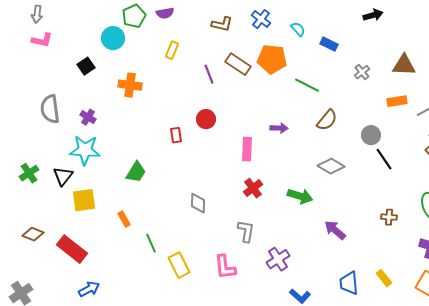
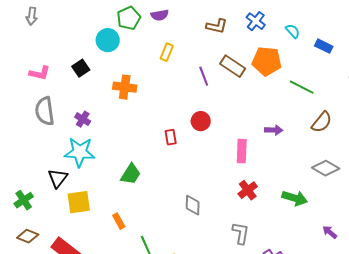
pink L-shape: (42, 40) -> (40, 73), moved
green cross: (29, 173) -> (24, 200), moved
purple arrow: (335, 230) -> (330, 232), size x0.7

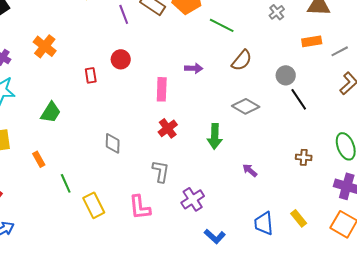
orange cross: (125, 87) -> (45, 46), moved, turned 30
green arrow: (295, 198) -> (215, 136), turned 75

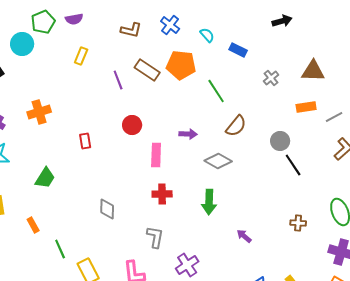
green line: (222, 25) -> (216, 91), turned 30
orange cross: (45, 46) -> (39, 112), turned 35
red circle: (121, 59) -> (132, 125), moved
gray diamond: (246, 106) -> (218, 161), moved
red cross: (168, 128) -> (162, 194), turned 36

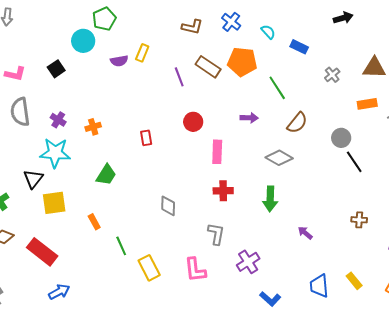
purple semicircle: (74, 19) -> (119, 61), moved
orange cross: (39, 112) -> (93, 127), moved, size x0.7
purple arrow: (188, 134) -> (249, 118), moved

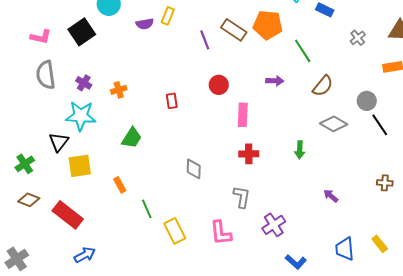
black square: (56, 69) -> (82, 32), size x1.5
gray diamond: (279, 158) -> (334, 124), moved
green arrow: (270, 199) -> (300, 150), moved, size x0.7

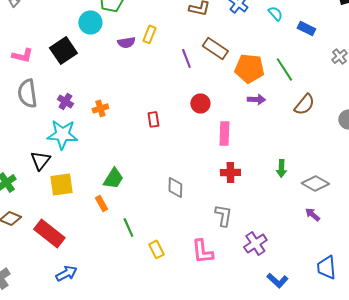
orange pentagon: (268, 25) -> (249, 68), moved
gray diamond: (334, 124) -> (315, 183), moved
green trapezoid: (132, 138) -> (113, 178), moved
yellow rectangle: (175, 231) -> (156, 249), size x0.7

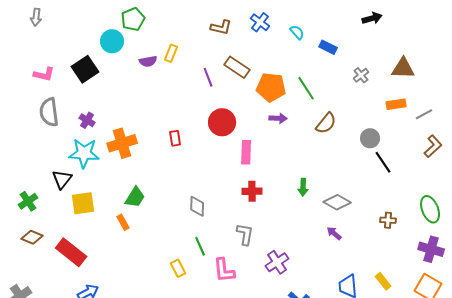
red circle: (200, 103) -> (222, 122), size x1.4
orange cross: (100, 108) -> (122, 143), moved, size x1.8
green line: (128, 227) -> (200, 246), moved

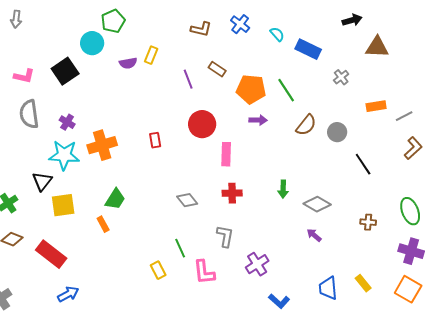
blue rectangle: (328, 47) -> (308, 49), size x1.4
brown rectangle: (237, 67) -> (217, 69), size x0.7
brown triangle: (403, 68) -> (377, 47), moved
gray circle: (370, 138) -> (337, 132), moved
gray diamond: (197, 206) -> (187, 200), moved, turned -40

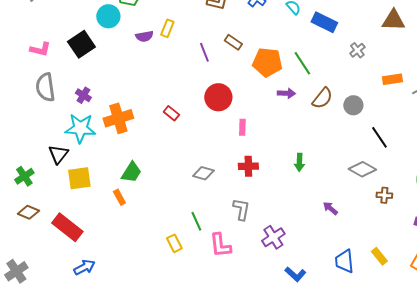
purple arrow: (258, 120) -> (286, 93), moved
red rectangle: (155, 140) -> (171, 113), turned -42
pink rectangle: (226, 154) -> (242, 127), size x0.7
gray diamond: (187, 200) -> (203, 173), turned -35
gray diamond: (317, 204) -> (362, 169), moved

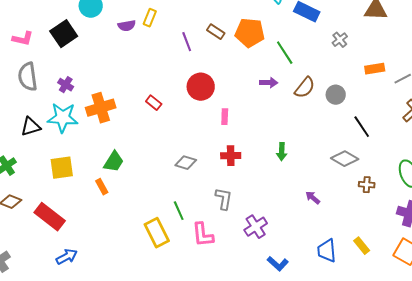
orange pentagon: (267, 62) -> (250, 33), moved
black triangle: (58, 154) -> (31, 127), moved, turned 35
yellow rectangle: (174, 243) -> (157, 233), size x1.6

